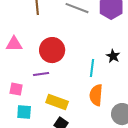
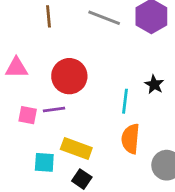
pink square: (16, 89) -> (28, 115), moved
cyan square: (24, 112) -> (44, 162), moved

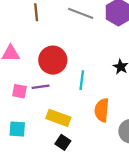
cyan line: (125, 101) -> (82, 80), moved
cyan square: (44, 162) -> (17, 129), moved

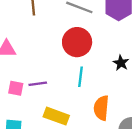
red circle: (53, 60) -> (77, 42), moved

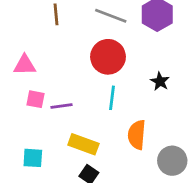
pink square: (16, 88) -> (36, 99), moved

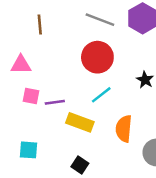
brown line: (56, 14) -> (40, 25), moved
cyan line: (112, 98) -> (101, 95), turned 45
yellow rectangle: (83, 144) -> (80, 122), moved

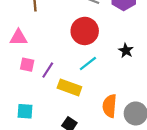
purple line: (55, 102) -> (48, 70), turned -49
orange semicircle: (124, 129) -> (110, 106), moved

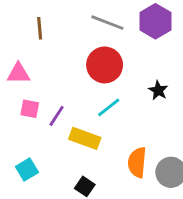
cyan square: (25, 111) -> (27, 169), turned -35

